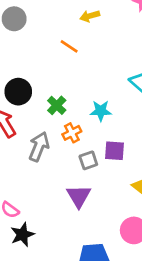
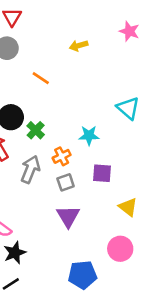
orange line: (69, 46) -> (41, 78), moved
green cross: (57, 105) -> (36, 130), moved
gray square: (88, 160) -> (66, 182), moved

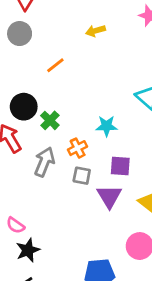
orange line: (41, 78) -> (55, 65), turned -72
gray square: (66, 182) -> (82, 176), turned 30
purple triangle: (68, 216) -> (109, 196), moved

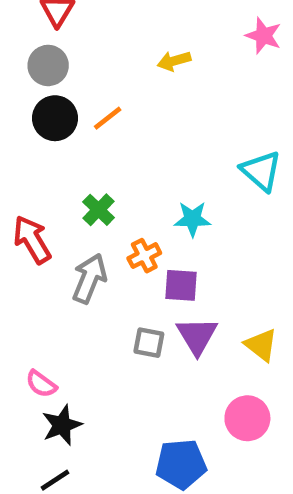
black circle: (24, 107) -> (55, 118), moved
purple square: (120, 166) -> (181, 285), moved
gray square: (82, 176) -> (149, 343), moved

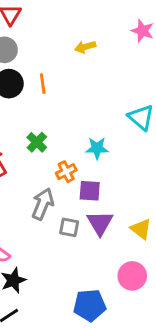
orange line: (108, 118) -> (43, 84), turned -60
gray arrow: (89, 279) -> (43, 204), moved

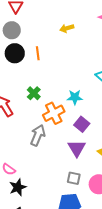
orange cross: (66, 172) -> (54, 113), size x1.5
purple square: (90, 191) -> (82, 124), moved, turned 35
gray square: (69, 227) -> (74, 178), moved

